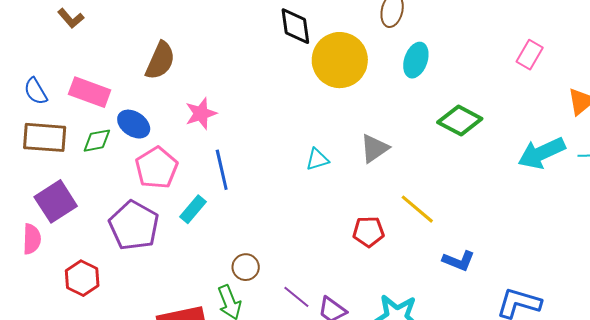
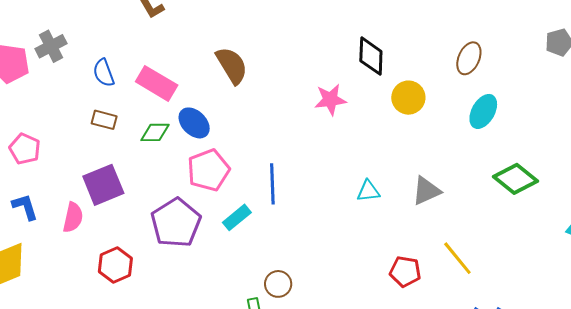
yellow circle: (340, 60) -> (408, 98), size x0.6
brown semicircle: (160, 61) -> (232, 65), turned -66
pink star: (201, 113) -> (330, 100), moved
brown rectangle: (45, 137) -> (104, 120), size x0.6

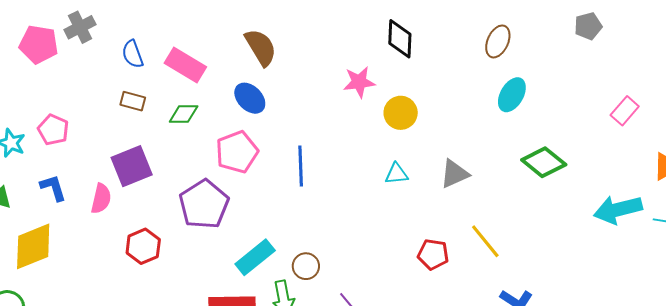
yellow circle: (408, 98) -> (401, 113), moved
blue ellipse: (194, 123) -> (250, 98), moved
cyan rectangle: (237, 217) -> (255, 257), moved, size x1.4

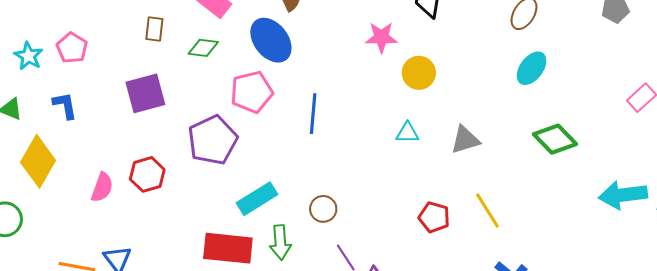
blue ellipse: (250, 98) -> (271, 40), size x1.4
brown rectangle: (133, 101) -> (154, 29), turned 75
pink semicircle: (101, 199) -> (102, 187), moved
yellow diamond: (33, 246) -> (38, 161), turned -45
brown circle: (306, 266) -> (323, 209), moved

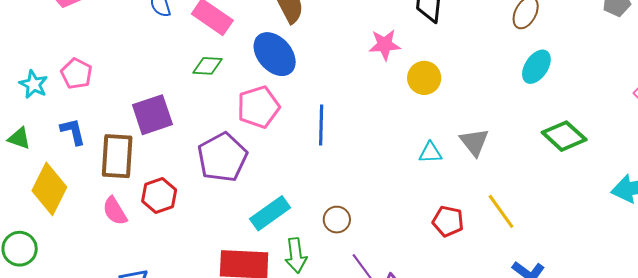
brown rectangle: (154, 29) -> (117, 156), moved, size x1.8
cyan triangle: (408, 133) -> (430, 153), moved
gray triangle: (465, 140) -> (474, 142), turned -48
pink semicircle: (102, 187) -> (115, 211), turned 132

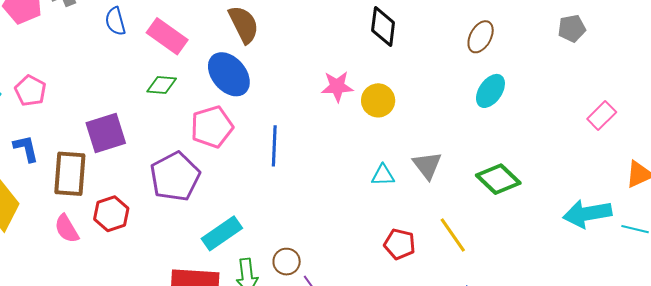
pink star: (385, 45) -> (337, 87), moved
green diamond: (564, 136) -> (498, 179), moved
brown circle: (337, 220) -> (287, 262), moved

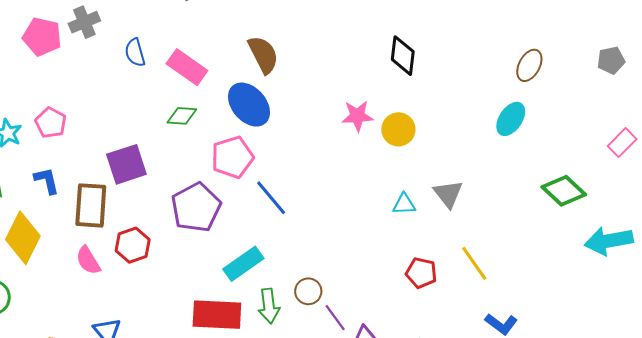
gray pentagon: (572, 28) -> (611, 60), moved
brown ellipse: (481, 37) -> (529, 65), moved
blue line: (274, 146) -> (271, 198), moved, turned -42
green diamond: (498, 179) -> (564, 191), moved

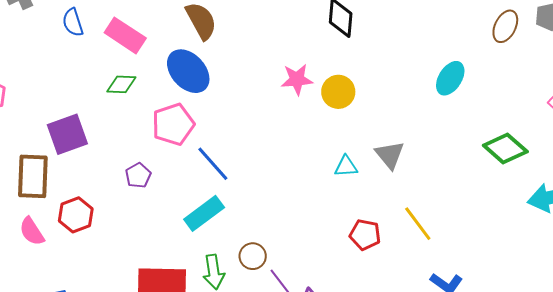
brown ellipse: (529, 65) -> (505, 26), moved
purple pentagon: (196, 207) -> (138, 175), size x0.5
cyan rectangle: (243, 264) -> (204, 213), moved

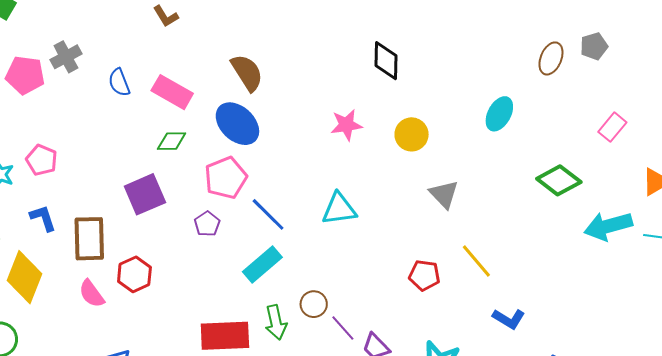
yellow circle: (338, 92) -> (412, 134), moved
purple square: (67, 134) -> (145, 194), moved
cyan triangle: (346, 166) -> (339, 209), moved, size x1.5
purple pentagon: (138, 175) -> (207, 224), moved

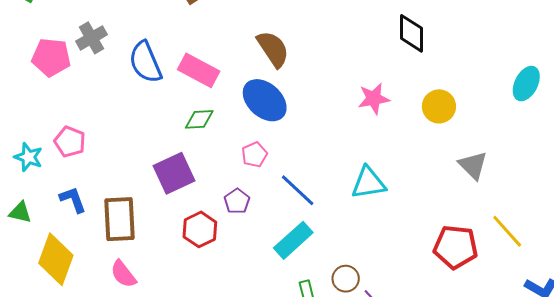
blue semicircle: (119, 82) -> (145, 62), size x1.5
pink pentagon: (226, 178) -> (254, 155), size x0.6
red hexagon: (134, 274) -> (200, 229), moved
red pentagon: (424, 275) -> (456, 247), size x1.4

